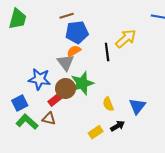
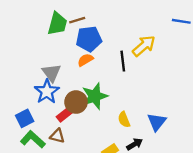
green trapezoid: (18, 19) -> (57, 24), moved
gray triangle: (65, 62) -> (51, 73), moved
blue star: (39, 79) -> (47, 91), turned 30

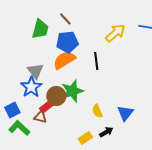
brown line: (77, 20) -> (65, 19), moved, turned 64
yellow arrow: (144, 46) -> (115, 33), moved
orange semicircle: (85, 60) -> (64, 60), size x1.6
brown triangle: (57, 136) -> (40, 117), moved

